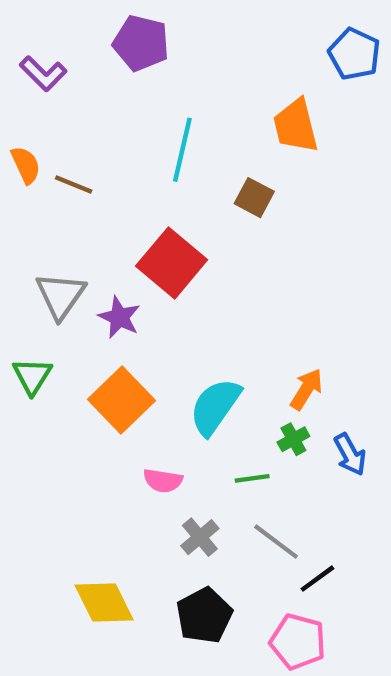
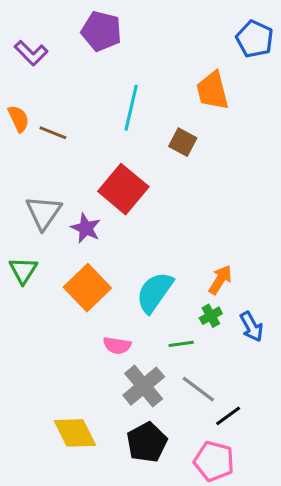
gray cross: (200, 537) -> (144, 386), size x1.5

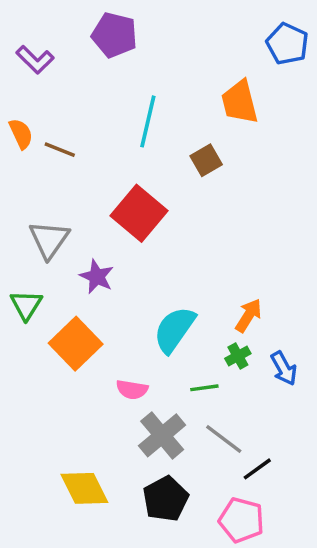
brown square: (183, 142) -> (206, 160), turned 32
purple star: (86, 228) -> (97, 277), moved
orange square: (87, 288) -> (76, 344), moved

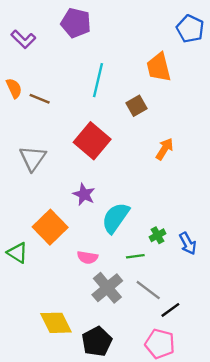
purple star: (97, 277) -> (84, 194), moved
green triangle: (26, 305) -> (17, 253), moved, turned -30
orange arrow: (248, 315) -> (165, 149), moved
black pentagon: (166, 499) -> (97, 341), moved

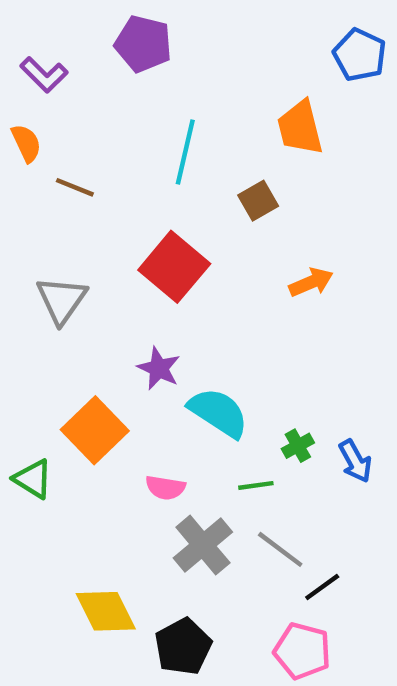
orange semicircle: (14, 88) -> (26, 143), moved
orange arrow: (165, 149) -> (311, 282), turned 35
cyan semicircle: (116, 218) -> (218, 413), turned 88

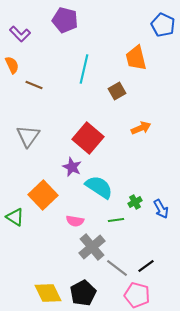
red square: (174, 267) -> (88, 138), moved
gray line: (280, 549) -> (117, 268), moved
yellow diamond: (106, 611) -> (48, 293), moved

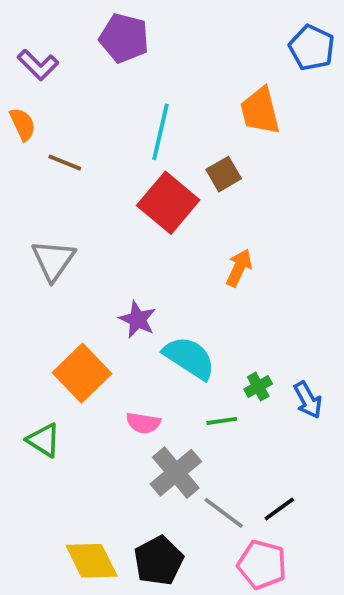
orange arrow: (141, 128) -> (239, 268), moved, turned -42
red square: (88, 138) -> (168, 203), moved
green triangle: (15, 217) -> (44, 440), moved

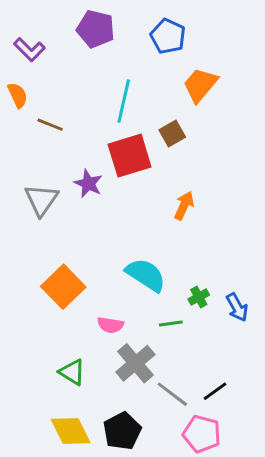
blue pentagon: (312, 48) -> (168, 36), moved
orange trapezoid: (260, 111) -> (200, 85), turned 54
red square: (168, 203) -> (130, 156), turned 33
purple star: (138, 320) -> (88, 184), moved
green triangle: (44, 440) -> (72, 372), moved

